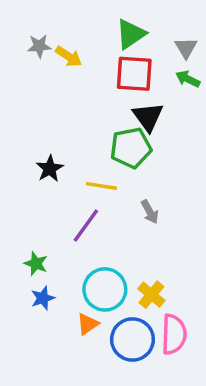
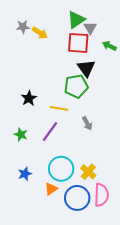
gray triangle: (186, 48) -> (90, 28), moved
green star: (36, 264) -> (21, 135), moved

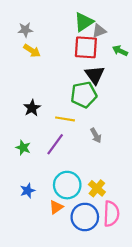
gray triangle: (90, 28) -> (99, 31), turned 40
yellow arrow: (40, 33) -> (32, 51), moved

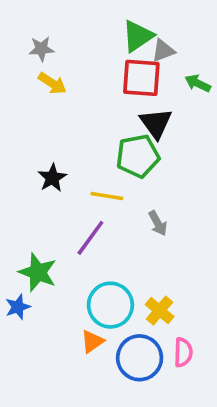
green star: (23, 148) -> (38, 272), moved, size x1.5
blue star: (28, 191) -> (18, 307), moved
pink semicircle: (111, 214) -> (183, 352), size x0.7

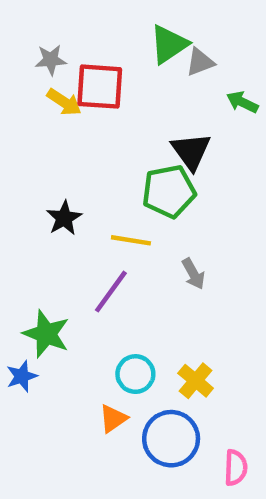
red square: (141, 78) -> (100, 87), moved
cyan circle: (110, 305) -> (135, 374), size x0.7
pink semicircle: (183, 352) -> (236, 468), moved

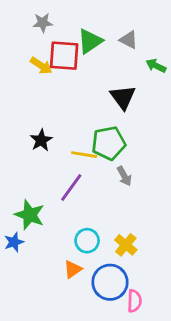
green triangle: (169, 44) -> (90, 41), moved
gray star: (51, 60) -> (43, 23), moved
gray triangle: (200, 62) -> (129, 40), turned 48
green pentagon: (169, 191) -> (109, 143), moved
pink semicircle: (236, 468) -> (134, 301), moved

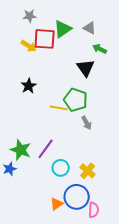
green arrow: (156, 66) -> (100, 49), moved
black star: (41, 140) -> (29, 86), moved
green pentagon: (109, 143) -> (76, 100), turned 30
purple line: (71, 188) -> (46, 149), moved
orange triangle: (73, 269) -> (57, 204), moved

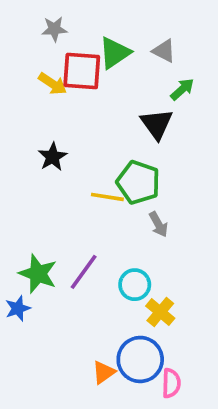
green arrow: (100, 49) -> (182, 89), turned 112
cyan circle: (61, 168) -> (135, 285), moved

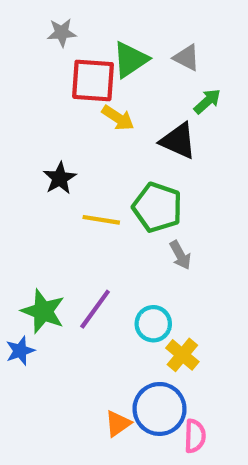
yellow arrow: (53, 84) -> (118, 118), moved
black triangle: (157, 124) -> (178, 141), turned -30
yellow line: (107, 197) -> (101, 220), moved

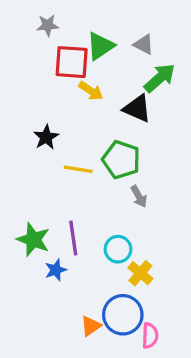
green arrow: (207, 101) -> (160, 78), size x1.5
purple line: (95, 309) -> (73, 238), turned -44
blue star: (20, 351) -> (56, 270), moved

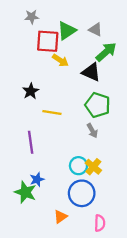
green pentagon: (121, 160) -> (98, 105), moved
purple line: (73, 238) -> (31, 142), moved
green star: (33, 240) -> (25, 192), moved
yellow cross: (140, 273) -> (93, 167), moved
blue circle: (123, 315) -> (82, 193), moved

